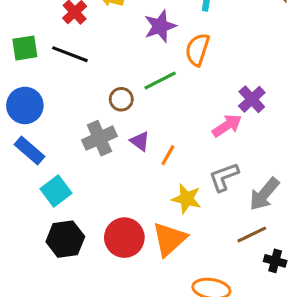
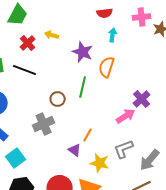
purple star: (160, 26) -> (83, 52), turned -30
green line: (160, 81) -> (83, 87), turned -50
purple triangle: (140, 141) -> (75, 150), moved

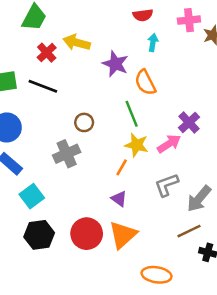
yellow arrow: (52, 35) -> (77, 43), size x1.5
orange semicircle: (107, 67) -> (145, 83), turned -45
green line: (83, 87) -> (132, 114), moved, turned -35
purple triangle: (75, 150) -> (119, 199), moved
yellow star: (100, 163) -> (137, 145), moved

